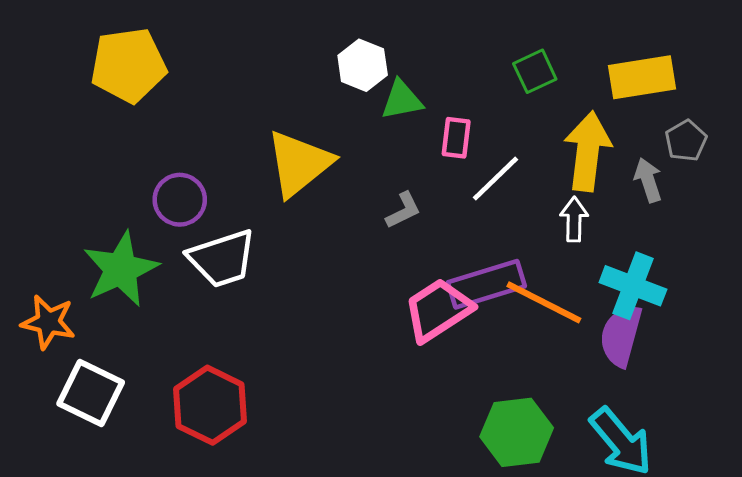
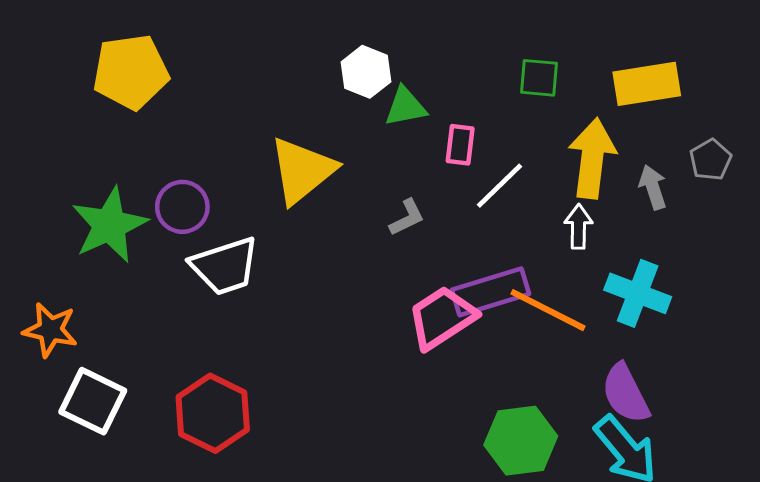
green square: (535, 71) -> (539, 78), turned 30
gray pentagon: (686, 141) -> (710, 160), moved
green star: (121, 269) -> (109, 225), moved
purple semicircle: (621, 336) -> (626, 394), moved, turned -42

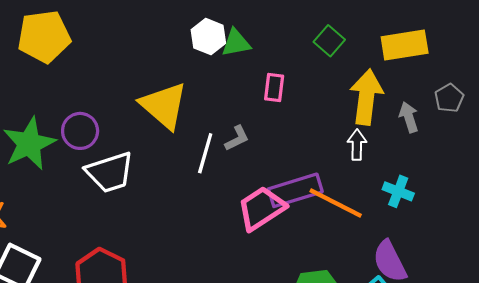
green square: (539, 78) -> (329, 41), turned 36
green triangle: (405, 107) -> (236, 43), moved
yellow triangle: (302, 170) -> (164, 105), turned -40
white line: (500, 186) -> (205, 153), moved, turned -30
cyan cross: (638, 293) -> (398, 191), size x0.7

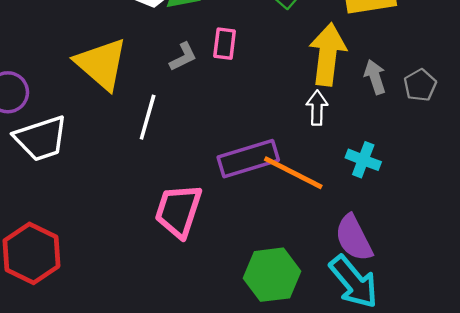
gray pentagon: (449, 98) -> (420, 85), moved
gray L-shape: (237, 138) -> (183, 57), moved
pink trapezoid: (261, 208) -> (178, 211), moved, turned -39

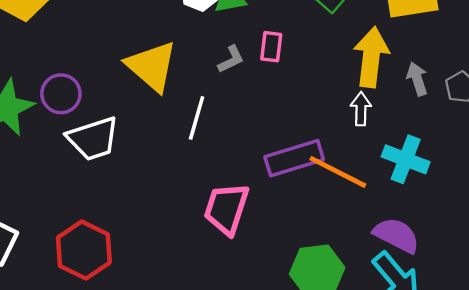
cyan cross: (363, 160) -> (406, 159), size x1.4
purple semicircle: (354, 238) -> (396, 235), turned 144

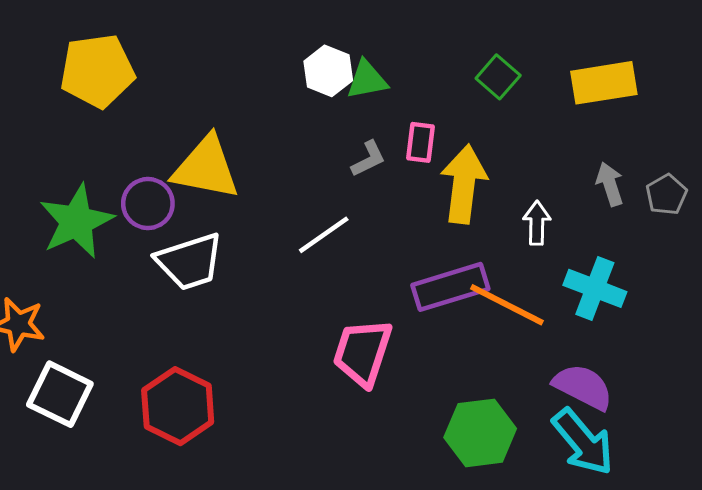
yellow arrow: (371, 57) -> (464, 184), moved
yellow triangle: (152, 66) -> (206, 168), moved, turned -30
white line: (197, 118) -> (324, 235), turned 39

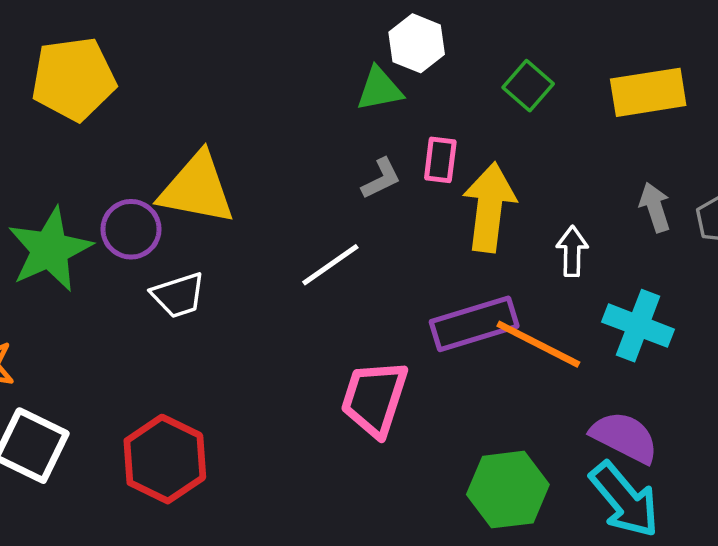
white hexagon: (328, 71) -> (417, 43), moved
white trapezoid: (190, 262) -> (178, 295), size x0.7

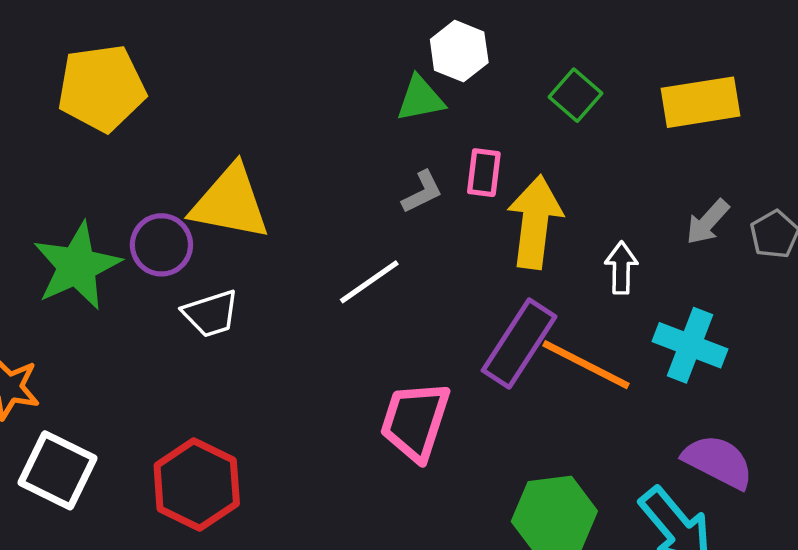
gray arrow: (655, 207) -> (708, 222), turned -120
purple rectangle: (474, 324) -> (519, 344), turned -40
purple semicircle: (625, 437) -> (718, 462), moved

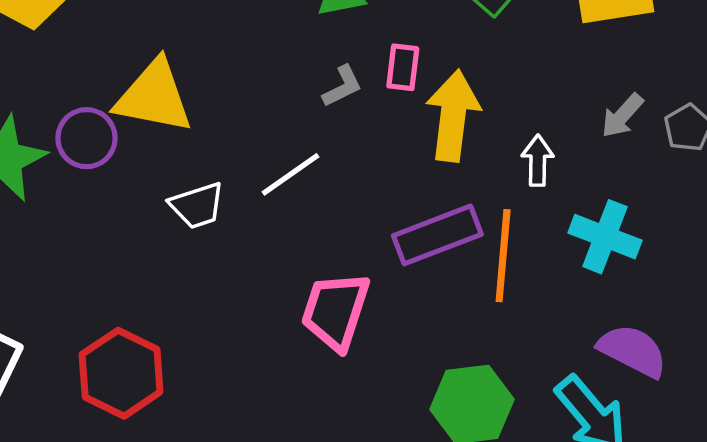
white trapezoid: (211, 314) -> (197, 206), moved
purple rectangle: (519, 344) -> (437, 235), turned 36
orange line: (586, 365) -> (503, 256), turned 68

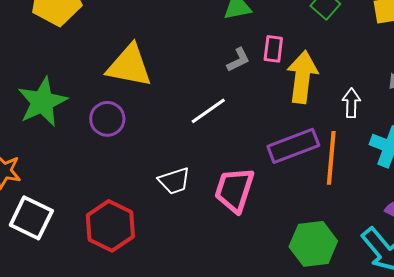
purple circle: (87, 138) -> (107, 119), moved
white trapezoid: (197, 206) -> (174, 181), moved

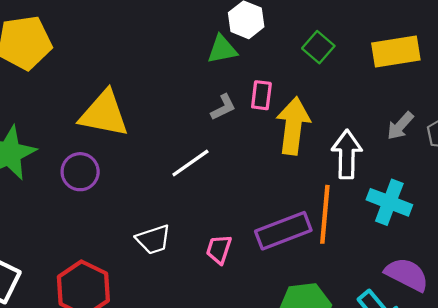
white arrow: (351, 103) -> (347, 154), size x1.5
purple rectangle: (293, 146) -> (283, 231), moved
pink trapezoid: (234, 190) -> (219, 249), size x0.6

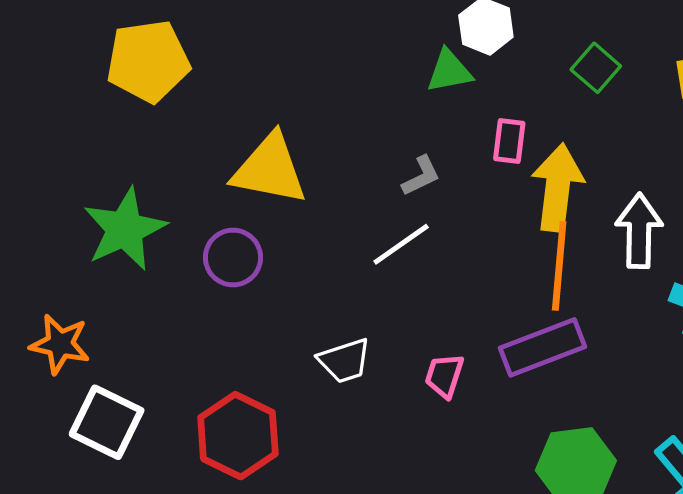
gray L-shape: (223, 107) -> (421, 176), moved
orange line: (325, 214) -> (559, 266), moved

